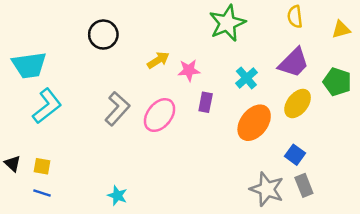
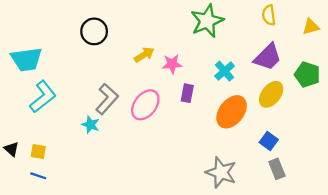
gray star: (267, 189) -> (221, 172), moved
cyan star: (117, 196) -> (91, 125), moved

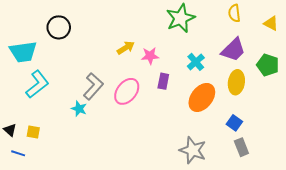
yellow triangle: (311, 27) -> (271, 23), turned 42
black circle: (94, 31) -> (59, 27), moved
yellow ellipse: (271, 94) -> (236, 82), turned -30
blue line: (38, 176) -> (18, 153), moved

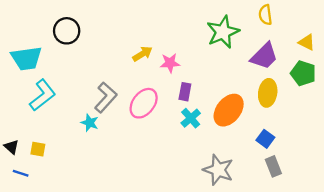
green star: (181, 18) -> (223, 32), moved
yellow triangle: (271, 23) -> (307, 42), moved
cyan cross: (196, 62) -> (191, 118), moved

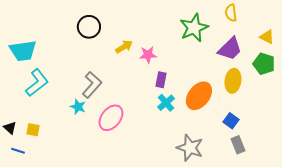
black circle: (67, 31) -> (89, 27), moved
pink ellipse: (144, 103) -> (111, 118), moved

